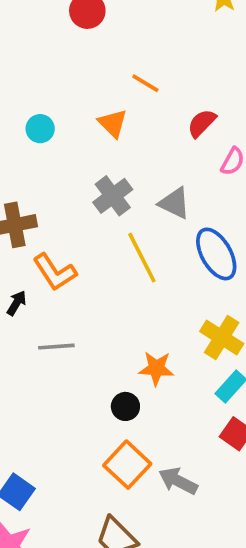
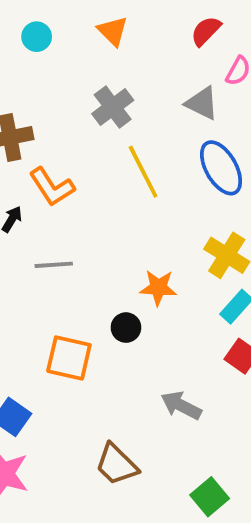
gray triangle: (174, 203) -> (202, 103), moved
orange square: (127, 465) -> (69, 358), moved, turned -30

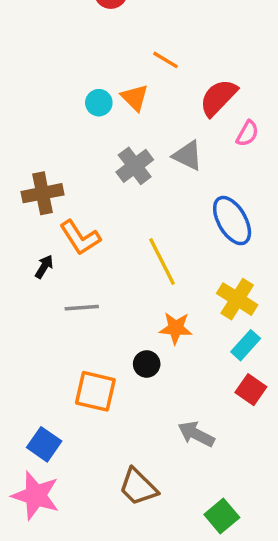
red semicircle: (206, 31) -> (218, 98), size x1.4
cyan circle: (37, 37) -> (99, 103), moved
gray triangle: (202, 103) -> (188, 156), moved
yellow line: (143, 172) -> (162, 262), moved

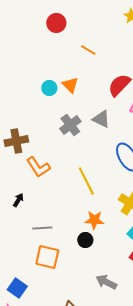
orange line: (165, 60) -> (88, 50), moved
black arrow: (44, 267) -> (18, 200), moved
gray line: (82, 308) -> (42, 228), moved
black circle: (147, 364) -> (85, 240), moved

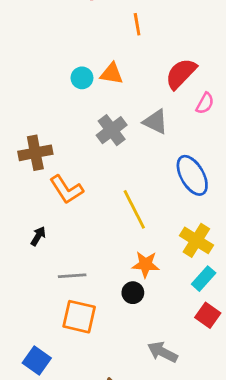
orange line: (88, 50) -> (137, 24), turned 49
orange triangle: (70, 85) -> (112, 74), turned -36

